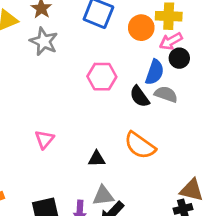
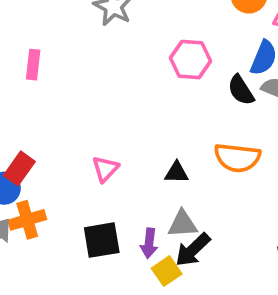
pink triangle: (44, 139) -> (105, 169), moved
orange semicircle: (140, 145) -> (237, 158), turned -32

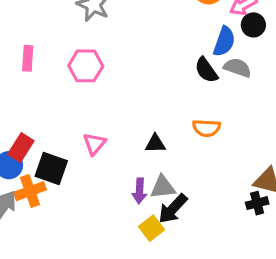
pink hexagon: (190, 60) -> (86, 66), moved
orange semicircle: (237, 158) -> (206, 128), size x0.7
black square: (102, 240) -> (51, 169), moved, turned 32
purple arrow: (149, 243) -> (139, 191), moved

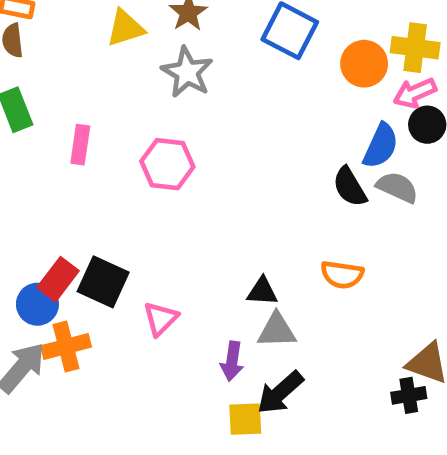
pink triangle: (94, 144) -> (161, 319), moved
black square: (51, 169) -> (103, 282), moved
gray triangle: (163, 187) -> (277, 330), moved
yellow square: (152, 228) -> (245, 419), turned 30

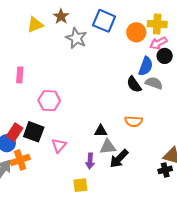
gray star: (187, 72) -> (76, 38), moved
pink hexagon: (167, 164) -> (49, 101), moved
black arrow: (280, 393) -> (119, 159), moved
yellow square: (245, 419) -> (80, 185), moved

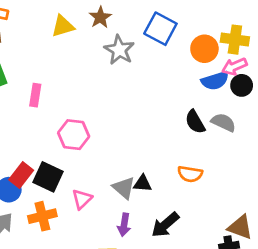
blue semicircle: (146, 66) -> (215, 81), moved, turned 48
gray triangle: (108, 147) -> (124, 188), moved, turned 42
orange cross: (20, 160) -> (42, 216), moved

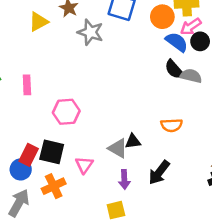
blue semicircle: (215, 81) -> (177, 42), turned -115
black semicircle: (195, 122) -> (174, 69), moved

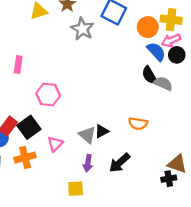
black triangle: (133, 141) -> (102, 131), turned -32
black square: (52, 152) -> (29, 127), turned 30

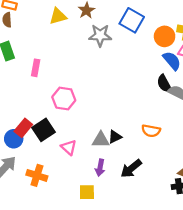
gray star: (82, 29) -> (100, 35), turned -30
gray triangle: (87, 135) -> (101, 140), turned -42
pink triangle: (55, 144) -> (69, 147), turned -35
orange cross: (25, 158) -> (37, 175), moved, turned 30

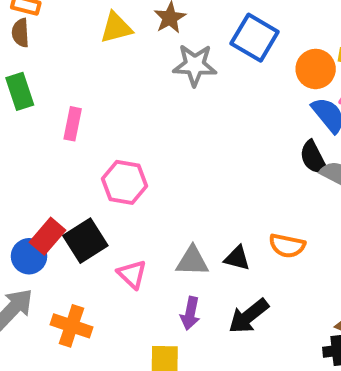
black triangle: (115, 137) -> (237, 258), moved, turned 40

